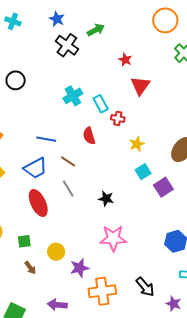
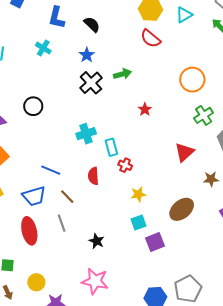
red triangle: (140, 86) -> (184, 152), moved

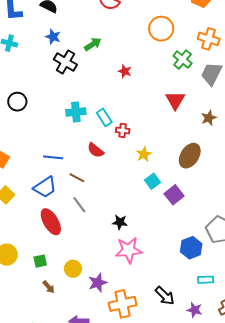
cyan cross: (86, 134) -> (76, 112), turned 30
red semicircle: (93, 176) -> (96, 150), turned -30
black star: (97, 241) -> (120, 222), moved

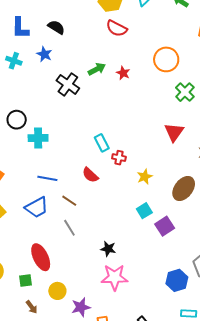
blue star: (53, 37) -> (44, 54), moved
red star: (125, 71) -> (123, 73), moved
cyan cross: (76, 112) -> (38, 138), moved
yellow star: (144, 154) -> (145, 177), moved
red ellipse: (51, 222) -> (41, 257), moved

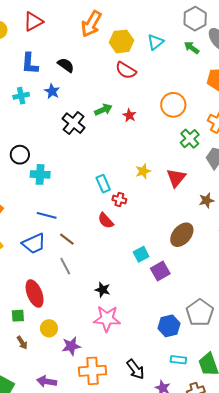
cyan cross: (14, 61) -> (21, 96), turned -35
red semicircle: (90, 175) -> (106, 221), moved
yellow star: (145, 177) -> (143, 171), moved

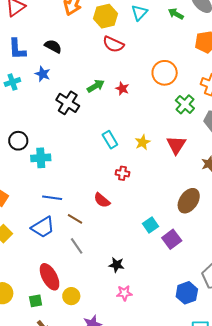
cyan rectangle: (103, 184) -> (110, 140), moved
red semicircle: (106, 221) -> (102, 200), moved
pink star: (107, 319) -> (124, 293), size x0.6
yellow circle: (49, 328) -> (71, 296), moved

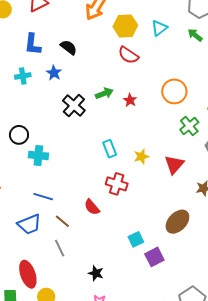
red cross: (122, 173) -> (117, 184), size x1.5

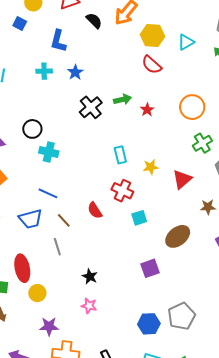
black semicircle: (69, 47) -> (94, 21), moved
cyan square: (136, 239) -> (139, 218), moved

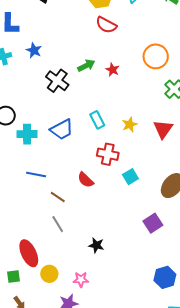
blue trapezoid: (31, 219) -> (62, 130), moved
pink star: (89, 306) -> (81, 280), moved

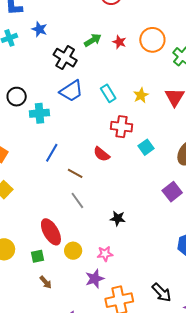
orange circle: (156, 56) -> (152, 40), moved
blue trapezoid: (62, 130) -> (71, 91), moved
blue line: (36, 175) -> (52, 153), turned -66

